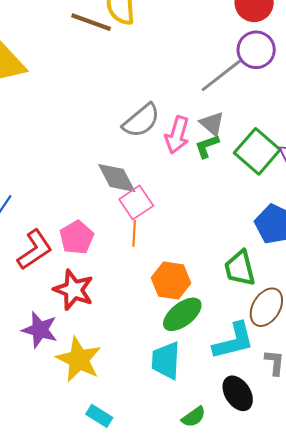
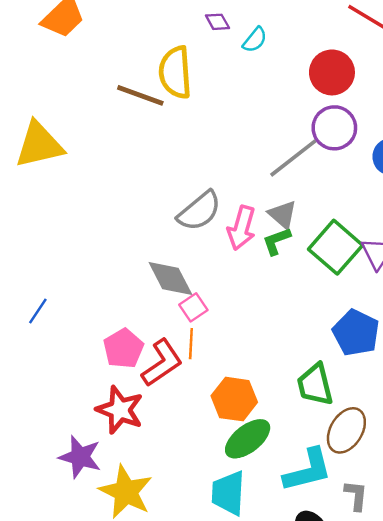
pink square: (136, 203) -> (193, 307), size x0.7
red L-shape: (35, 250) -> (162, 363), moved

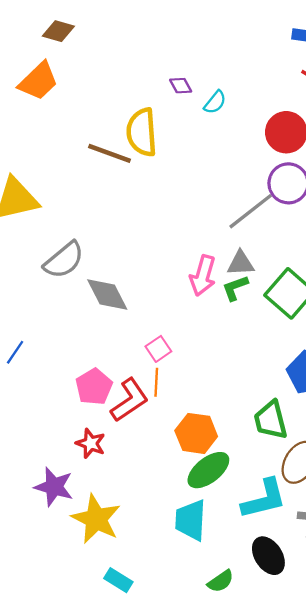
gray semicircle: (199, 211) -> (64, 260), moved
gray triangle: (283, 215) -> (241, 263), turned -44
gray diamond: (170, 279) -> (107, 294), moved
red star: (120, 410) -> (91, 443), size x0.7

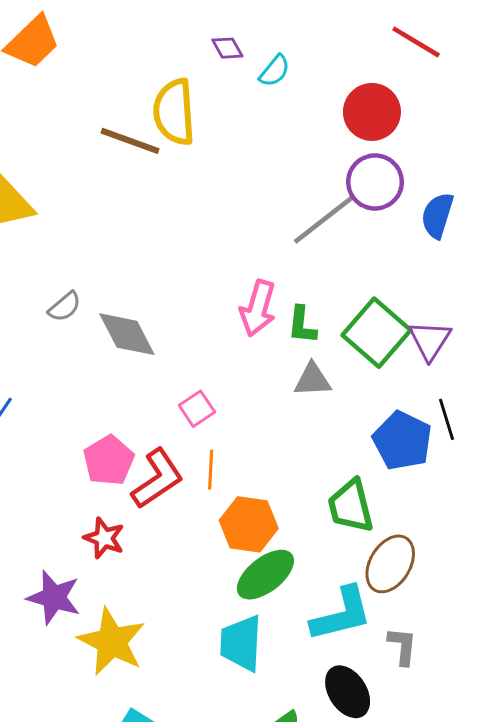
gray semicircle: (64, 260) -> (65, 307), moved, size x0.6
gray triangle: (241, 263) -> (313, 380), moved
green L-shape: (235, 288) -> (302, 325), turned -64
orange line: (156, 382) -> (211, 470), moved

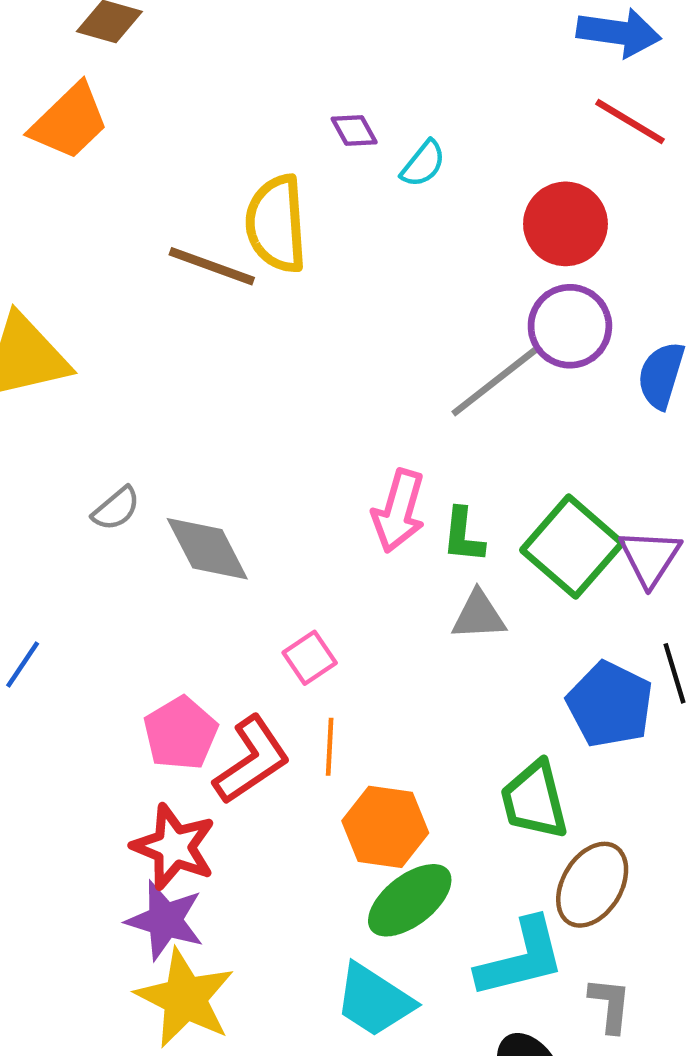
red star: (104, 538) -> (174, 847), size x1.4
purple star: (54, 597) -> (165, 920), moved
cyan trapezoid: (241, 643) -> (374, 1000), turned -60

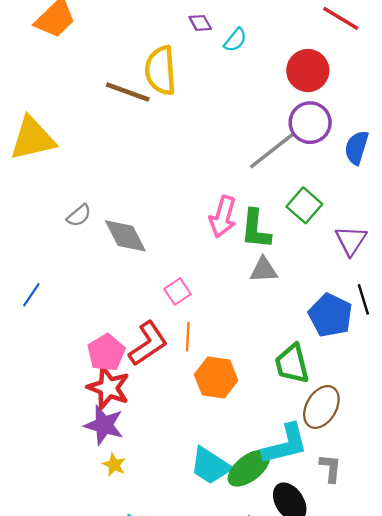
green L-shape: (463, 535) -> (256, 229), size x1.4
green square: (572, 547) -> (304, 205), moved, size x0.7
pink pentagon: (181, 733) -> (106, 353), moved
green ellipse: (410, 900) -> (249, 468), moved
yellow star: (185, 998) -> (114, 465), size x0.5

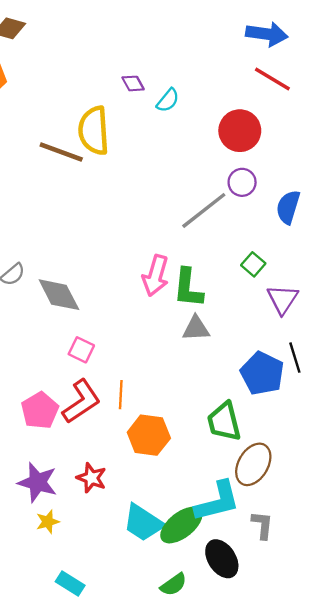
purple circle: (310, 123) -> (242, 182), size x0.7
green square: (304, 205) -> (253, 264), moved, size x0.7
pink square: (178, 291) -> (81, 350), moved, turned -30
red star: (108, 388) -> (91, 478), moved, size x0.7
yellow star: (114, 465) -> (48, 522), turned 30

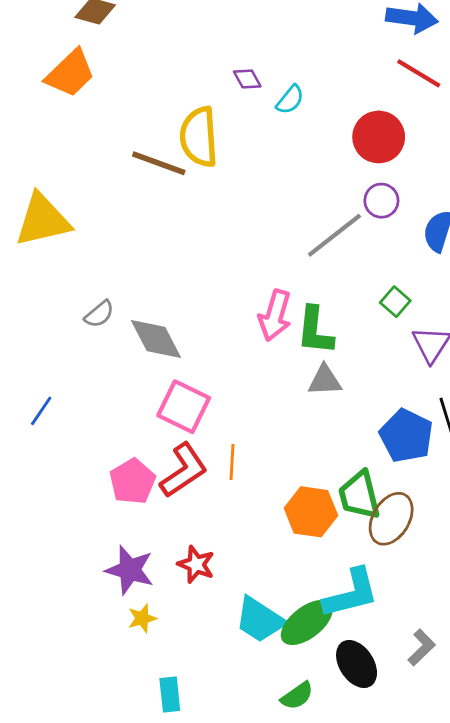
pink square: (81, 350) -> (184, 407), size x1.6
orange hexagon: (149, 435) -> (311, 512), moved
brown ellipse: (253, 464) -> (391, 519), moved
gray L-shape: (262, 525) -> (422, 647), moved, turned 40
cyan rectangle: (70, 583) -> (170, 694), turned 52

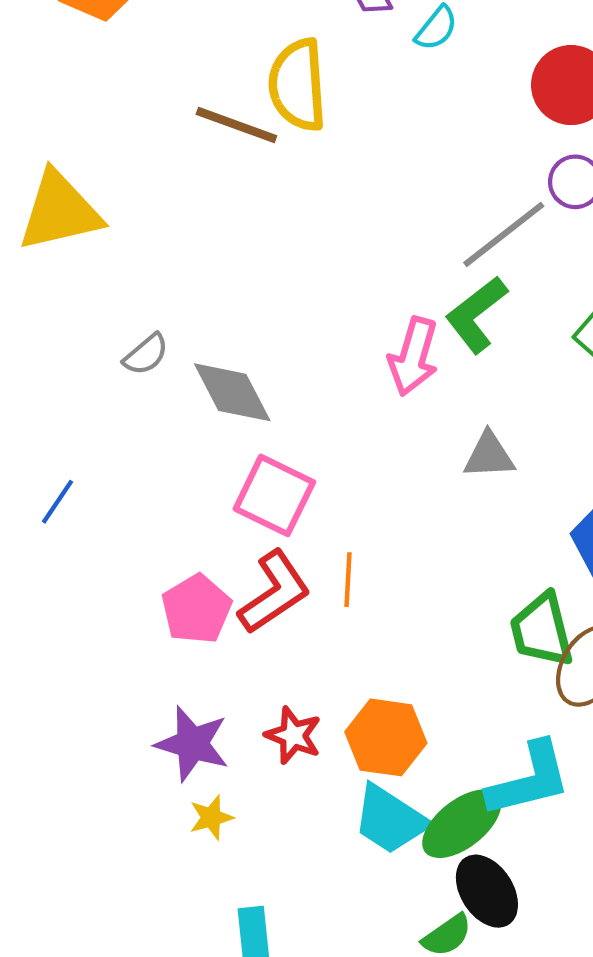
green L-shape: (315, 331) -> (476, 314), moved, turned 46
orange hexagon: (311, 512) -> (386, 737), moved
black ellipse: (357, 664) -> (487, 891), moved

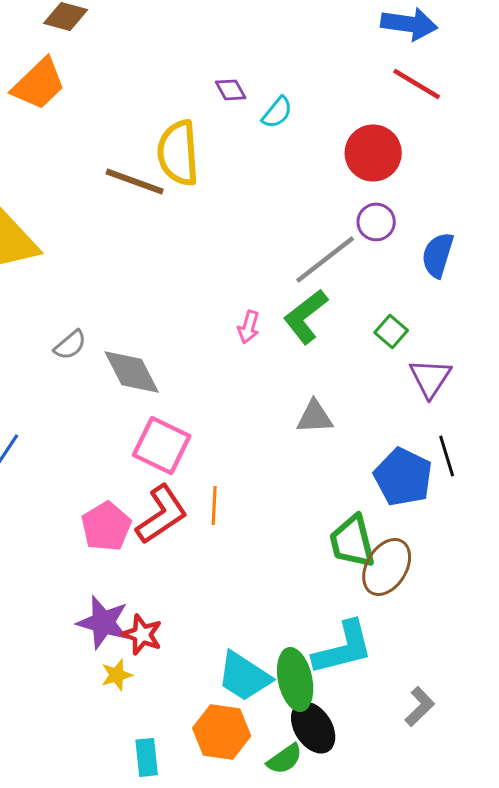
pink arrow: (413, 357) -> (249, 327), moved, size x0.6
red star: (293, 735) -> (142, 634), moved
orange hexagon: (386, 737) -> (222, 732), moved
green ellipse: (462, 824) -> (295, 679), turned -64

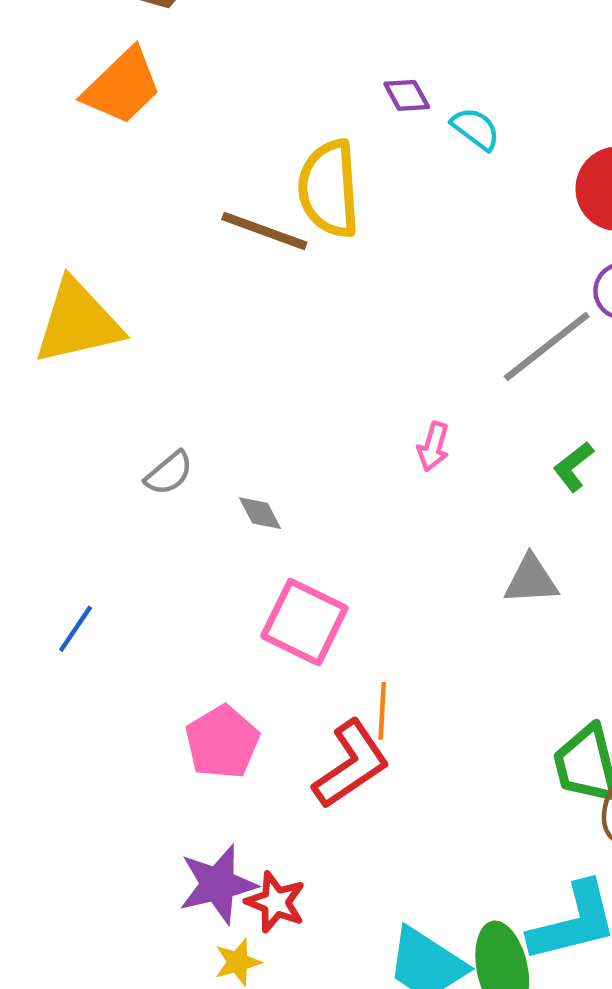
cyan semicircle: (277, 112) -> (476, 129), turned -92
green L-shape: (306, 316) -> (573, 467), moved, size x0.6
gray diamond: (132, 372) -> (260, 513), size x0.5
red L-shape: (162, 514) -> (351, 764), moved
purple star: (103, 622) -> (218, 884), turned -30

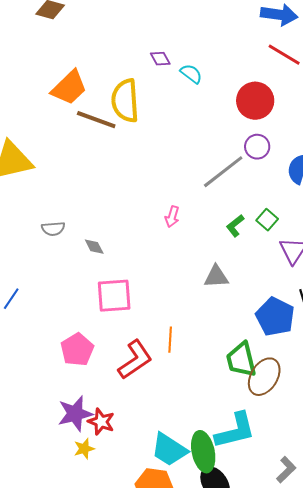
orange trapezoid: (122, 87) -> (69, 88), moved
gray semicircle: (169, 473) -> (53, 229), turned 35
pink square: (304, 622) -> (114, 296), turned -30
orange line: (382, 711) -> (170, 340), moved

